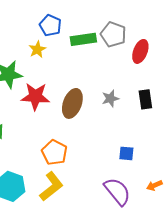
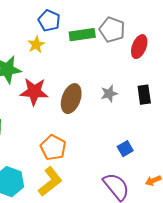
blue square: (126, 153) -> (125, 149), turned -35

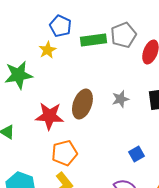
gray pentagon: (112, 30) -> (123, 35), turned 30
red star: (34, 92) -> (49, 116), moved
orange pentagon: (53, 148) -> (64, 153), turned 30

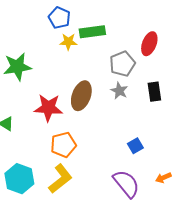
gray pentagon: (123, 35) -> (122, 64), moved
yellow star: (47, 50) -> (68, 42), moved, turned 30
gray star: (120, 99) -> (119, 91), turned -30

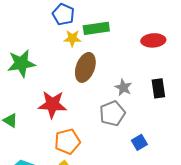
red ellipse: (149, 44) -> (153, 40), turned 65
gray pentagon: (122, 64) -> (112, 113), moved
brown ellipse: (81, 96) -> (85, 67), moved

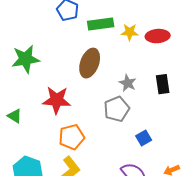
yellow star: (72, 38) -> (130, 32), moved

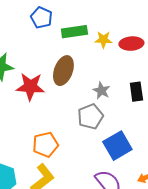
red star: (57, 100) -> (30, 87), moved
blue square: (144, 138) -> (117, 146), size x1.8

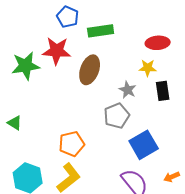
yellow star: (103, 40) -> (148, 68), moved
red star: (30, 87) -> (57, 51), moved

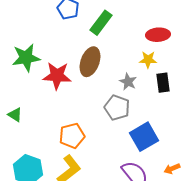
green rectangle: (101, 31) -> (101, 23), turned -45
red star: (57, 51) -> (57, 76), moved
gray pentagon: (117, 116) -> (117, 108), turned -30

